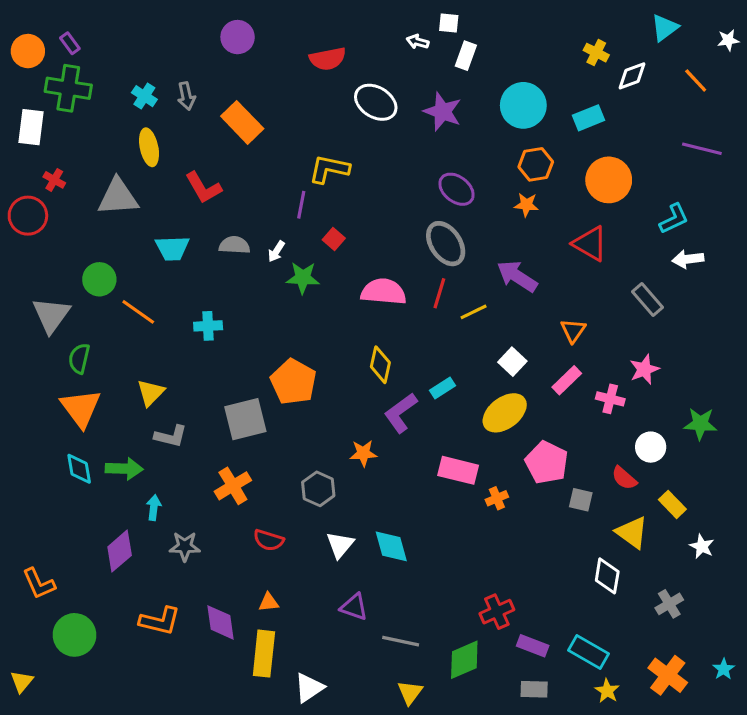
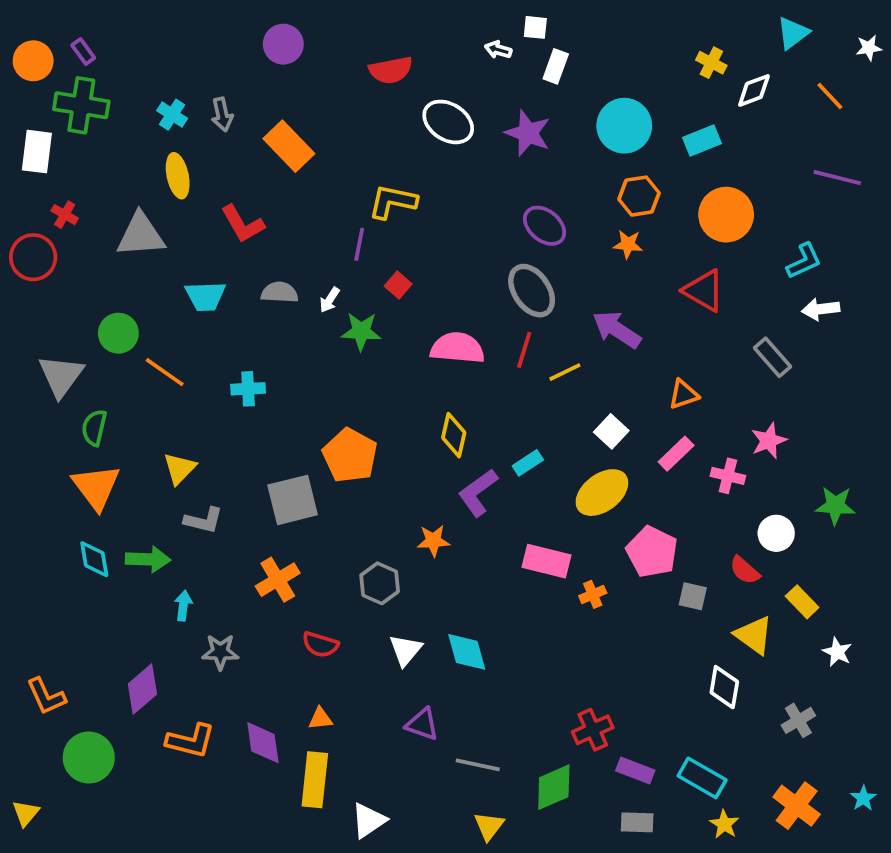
orange triangle: (573, 331) -> (684, 394), turned 36
purple diamond: (120, 551) -> (142, 689), moved

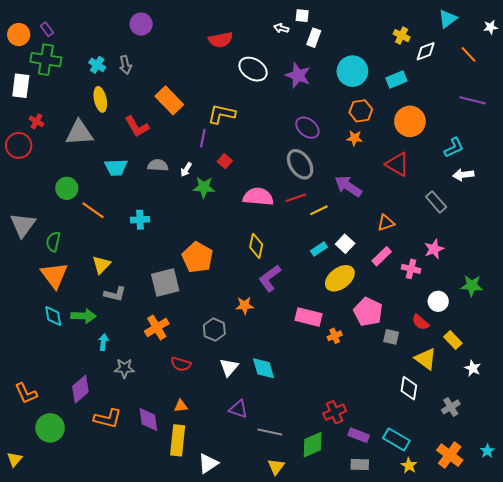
purple circle: (283, 44) -> (141, 24), moved
orange rectangle: (289, 146) -> (169, 100), moved
red line: (524, 350) -> (296, 198), turned 54
gray triangle: (61, 376) -> (23, 225), moved
cyan rectangle: (528, 463) -> (319, 249), moved

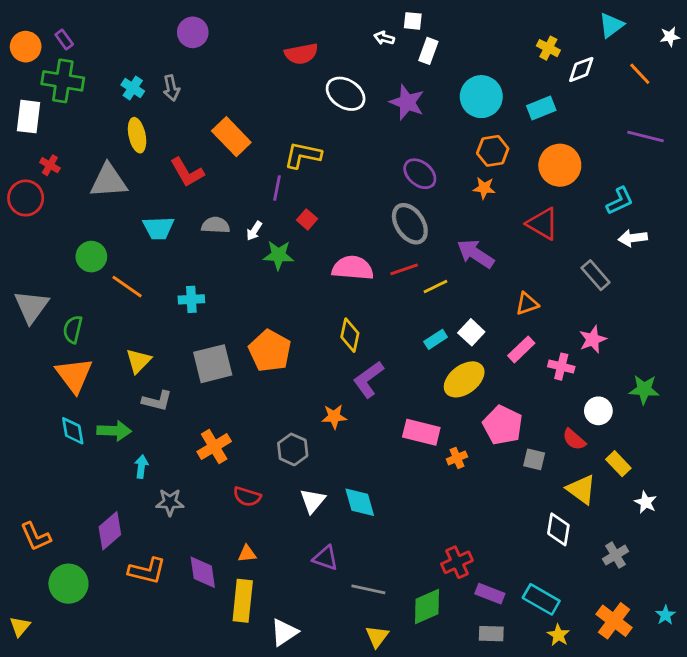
gray square: (165, 282) -> (213, 364), moved

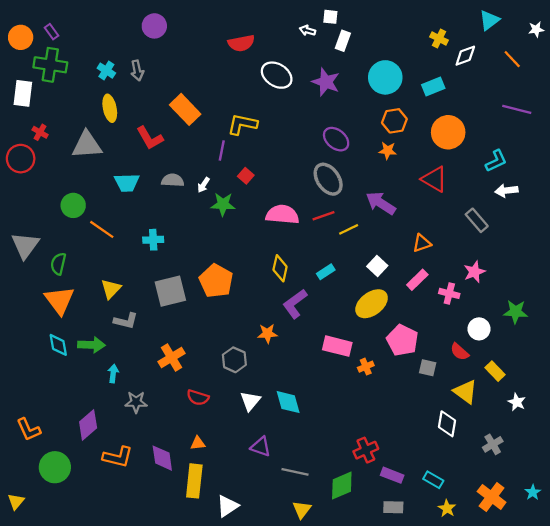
cyan rectangle: (436, 339) -> (326, 272), moved
cyan rectangle: (541, 599) -> (433, 480), size x0.7

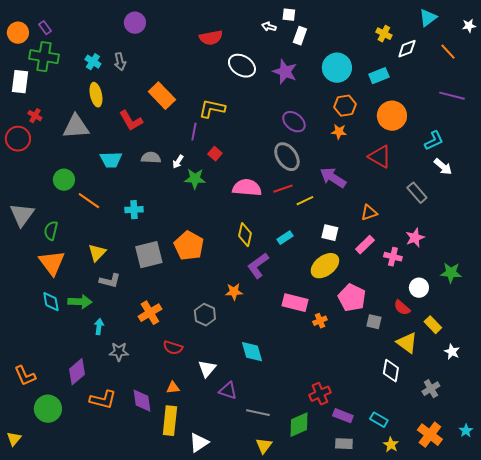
white arrow: (506, 191) -> (443, 167), turned -132
white square: (377, 266) -> (330, 233), turned -30
white triangle: (250, 401) -> (207, 369), moved

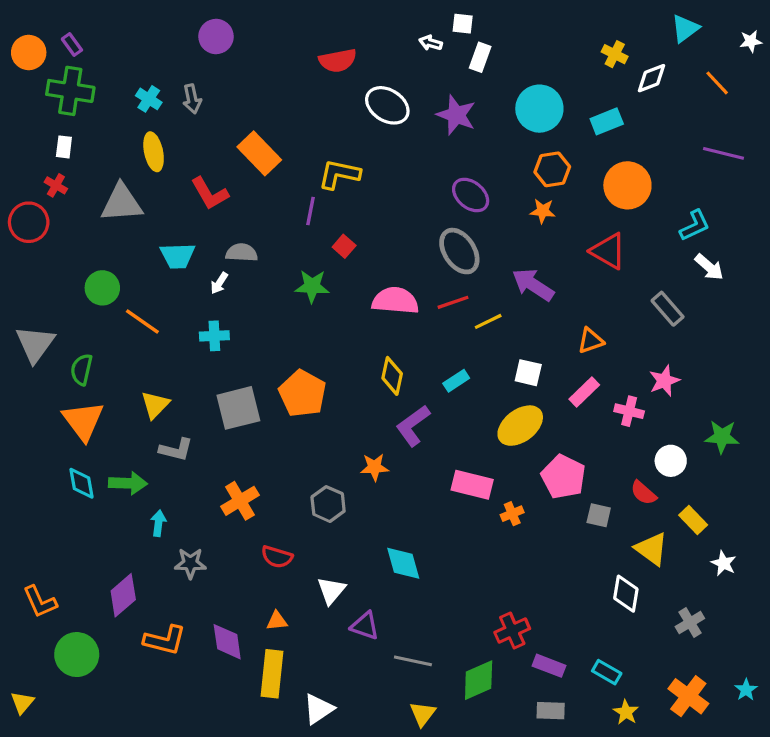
white rectangle: (20, 82) -> (64, 147), moved, size x0.6
white arrow: (178, 162) -> (219, 283), moved

